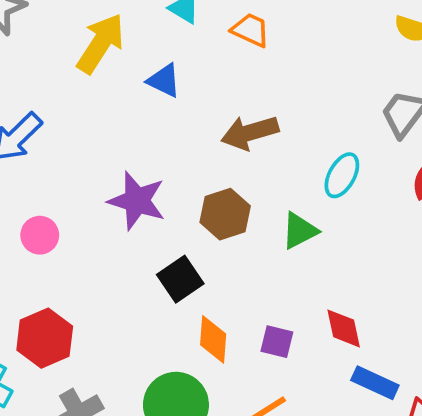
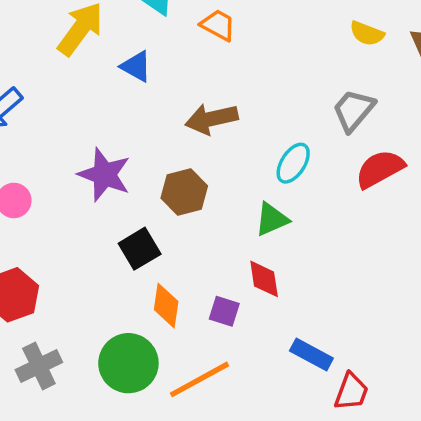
green triangle: (300, 231) -> (272, 219), moved
red diamond: (344, 328) -> (264, 279), moved

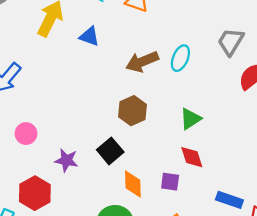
cyan ellipse: (293, 163) -> (180, 58), moved
purple star: (104, 175) -> (66, 160), moved, size x0.7

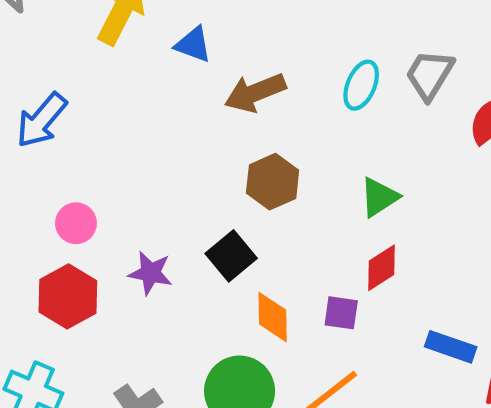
gray trapezoid: (231, 42) -> (430, 75), moved
brown arrow: (142, 62) -> (255, 93), moved
red diamond: (192, 157) -> (381, 268), turned 75
red hexagon: (35, 193) -> (68, 296), moved

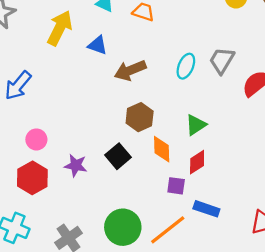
orange diamond: (273, 317) -> (162, 149), moved
blue rectangle: (451, 347) -> (206, 209), moved

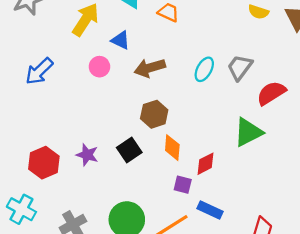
green triangle: (196, 125) -> (248, 132), moved, size x1.4
pink circle: (36, 139) -> (99, 67), moved

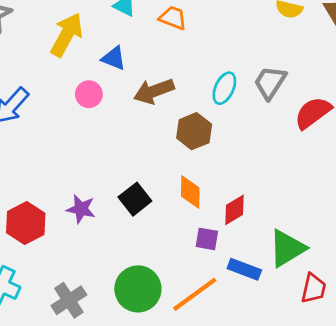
brown hexagon: (154, 114) -> (194, 131), moved
green triangle: (248, 132) -> (287, 248), moved

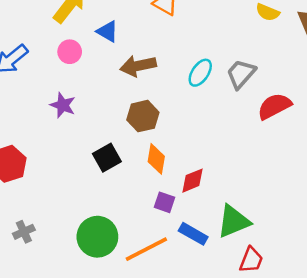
pink circle: (89, 94) -> (70, 52), moved
brown hexagon: (194, 131) -> (143, 116), moved
purple star: (81, 209) -> (63, 105), moved
gray cross: (69, 300) -> (24, 232), moved, size x0.7

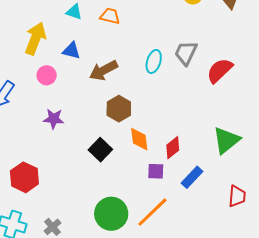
green triangle: (233, 221) -> (226, 140), moved
blue rectangle: (193, 234) -> (192, 177), moved, turned -60

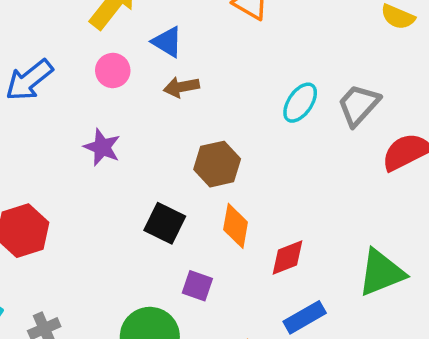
brown arrow: (103, 70) -> (181, 87), moved, size x0.7
black square: (100, 150) -> (165, 223), turned -35
purple square: (156, 171) -> (197, 286), moved

